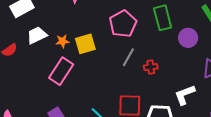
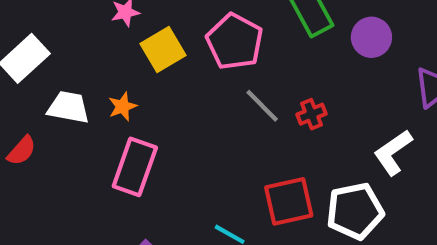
white trapezoid: (37, 35) -> (68, 107), turned 50
yellow square: (85, 44) -> (163, 50), moved
gray line: (128, 57) -> (262, 106), turned -60

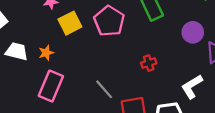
purple circle: (371, 37) -> (193, 32), moved
gray line: (262, 106) -> (104, 89), moved

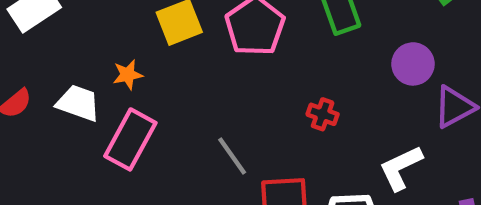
white trapezoid: (17, 51) -> (78, 103), moved
red cross: (149, 63) -> (323, 114), turned 32

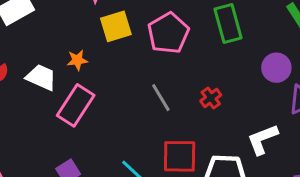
red cross: (323, 114) -> (211, 98), turned 30
gray line: (232, 156) -> (161, 98), moved

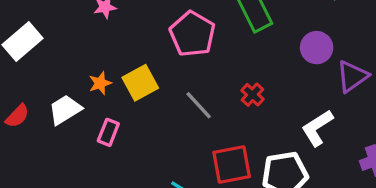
yellow square: (116, 26) -> (140, 83), moved
white trapezoid: (41, 77) -> (65, 110), turned -44
pink rectangle: (76, 105) -> (108, 132), size x0.6

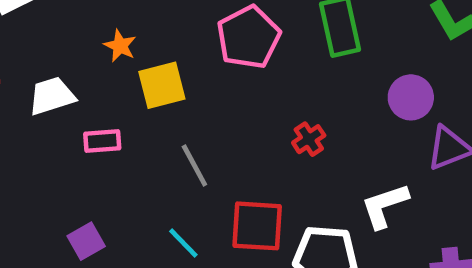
orange star: (100, 83) -> (120, 46), moved, turned 30
gray line: (199, 105) -> (194, 165), moved
pink rectangle: (108, 132) -> (102, 141), turned 50

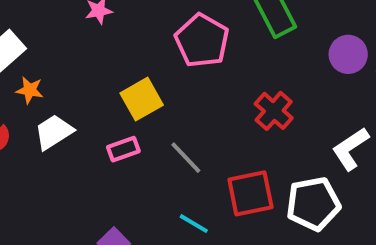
orange star: (120, 46) -> (30, 90), moved
red cross: (309, 139) -> (274, 111), size x1.4
pink rectangle: (102, 141) -> (123, 149), moved

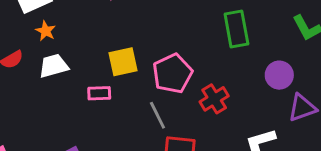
pink pentagon: (202, 41) -> (173, 74), moved
gray line: (186, 158) -> (157, 115), moved

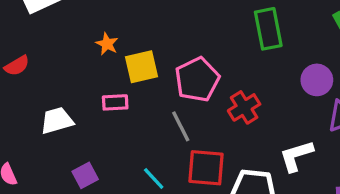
orange star: (46, 31) -> (107, 44), moved
white trapezoid: (54, 66) -> (57, 121), moved

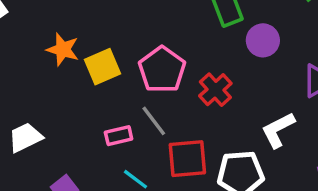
orange star: (107, 44) -> (63, 49), size x1.4
purple circle: (317, 80) -> (263, 40), moved
pink rectangle: (115, 102) -> (119, 136), moved

